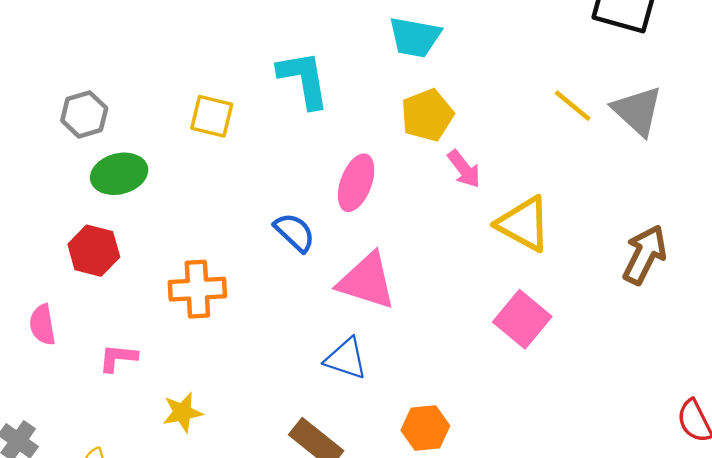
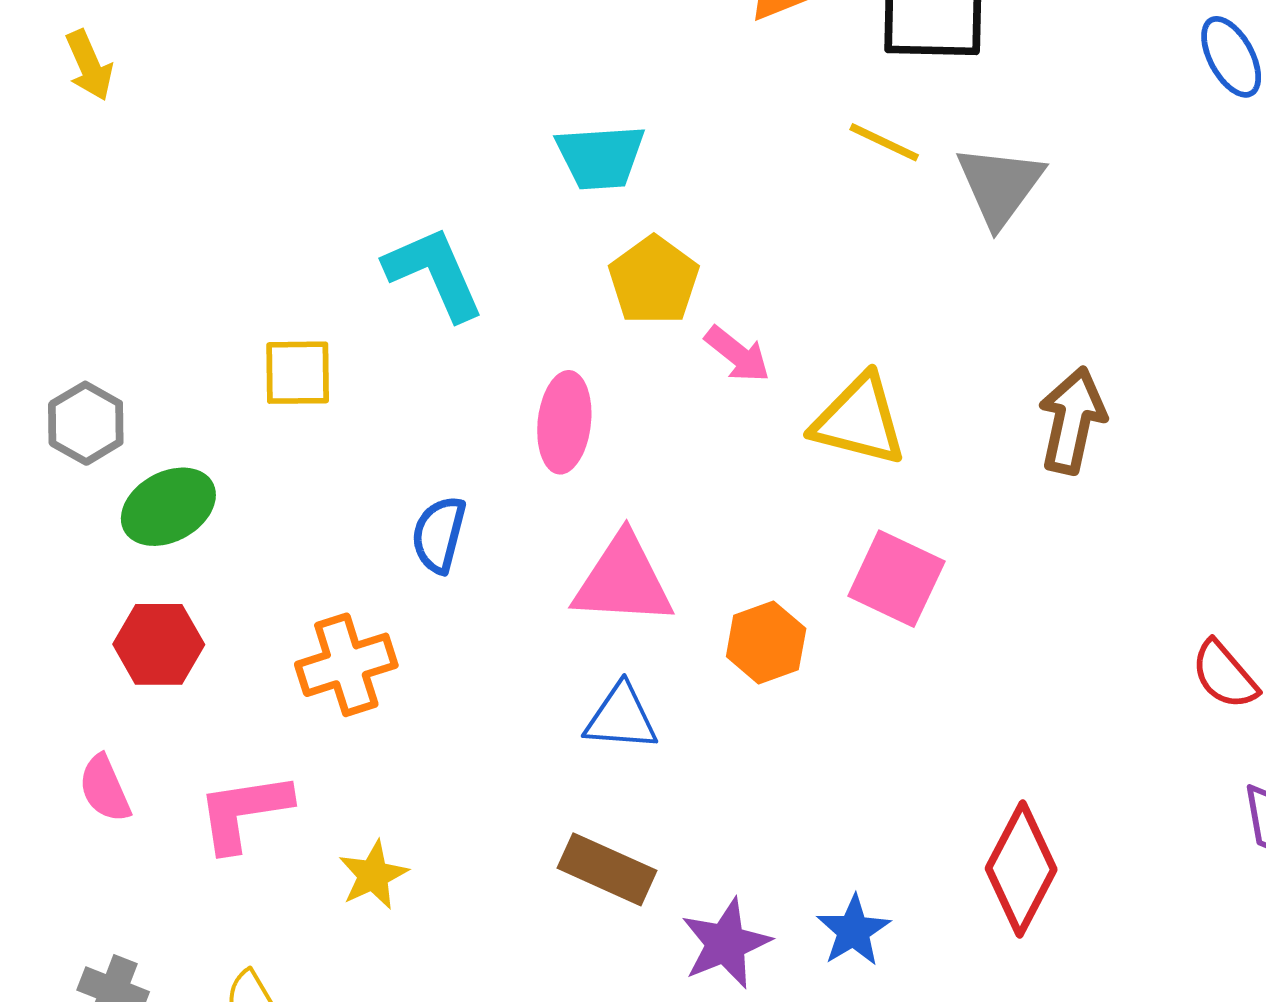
yellow line: (573, 106) -> (884, 142), moved
gray triangle: (637, 111) -> (1000, 185), turned 38
blue semicircle: (295, 232) -> (439, 534), moved, turned -105
pink L-shape: (118, 358) -> (244, 812), size x1.5
orange hexagon: (425, 428) -> (766, 642), moved

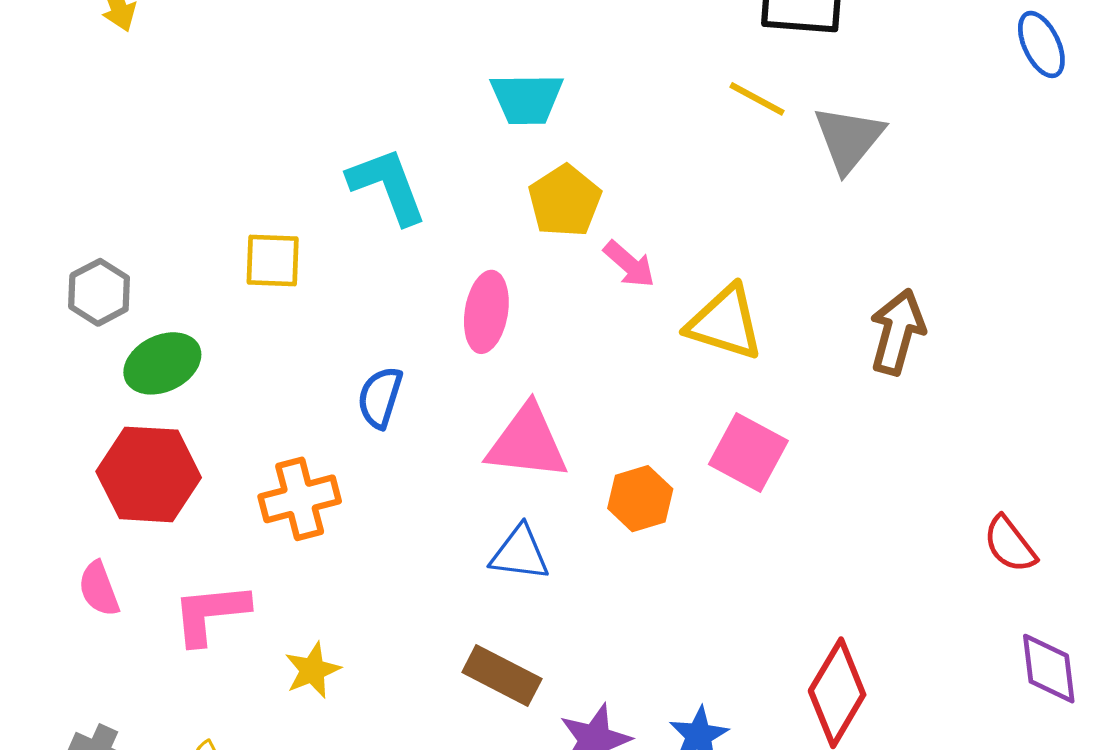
red hexagon: (159, 644) -> (149, 474), size x1.4

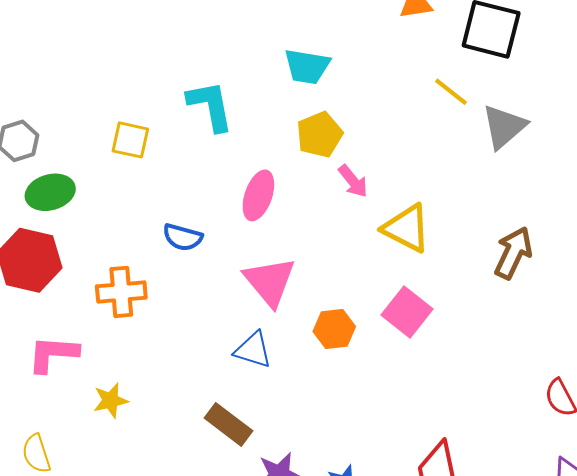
blue semicircle: (380, 397) -> (183, 237), turned -102
pink triangle: (527, 442) -> (270, 282), turned 34

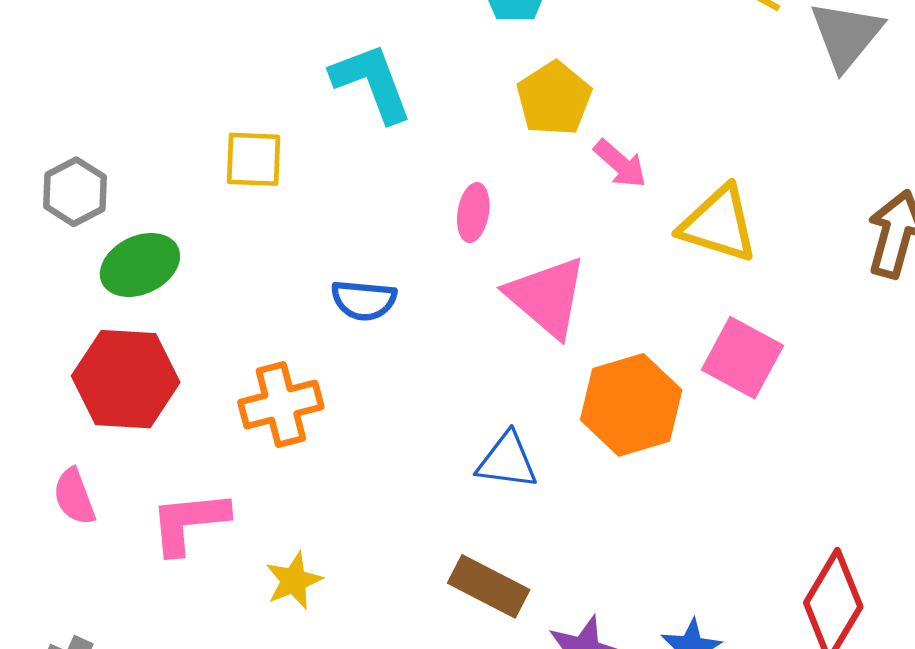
pink ellipse: (258, 195) -> (473, 213), size x0.7
pink triangle: (270, 282) -> (547, 297), moved
orange hexagon: (334, 329) -> (631, 405), size x1.5

